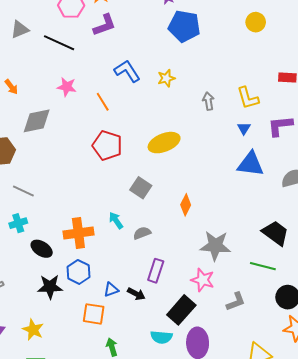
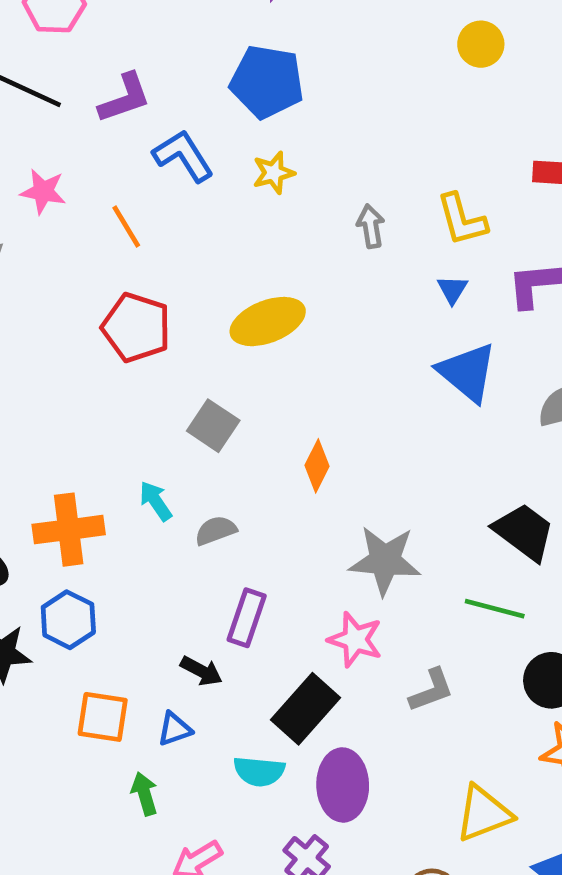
purple L-shape: (104, 25) -> (125, 98), moved
blue pentagon: (184, 26) -> (267, 82), moved
blue triangle: (251, 164) -> (467, 372), turned 32
blue triangle: (111, 290) -> (175, 729), moved

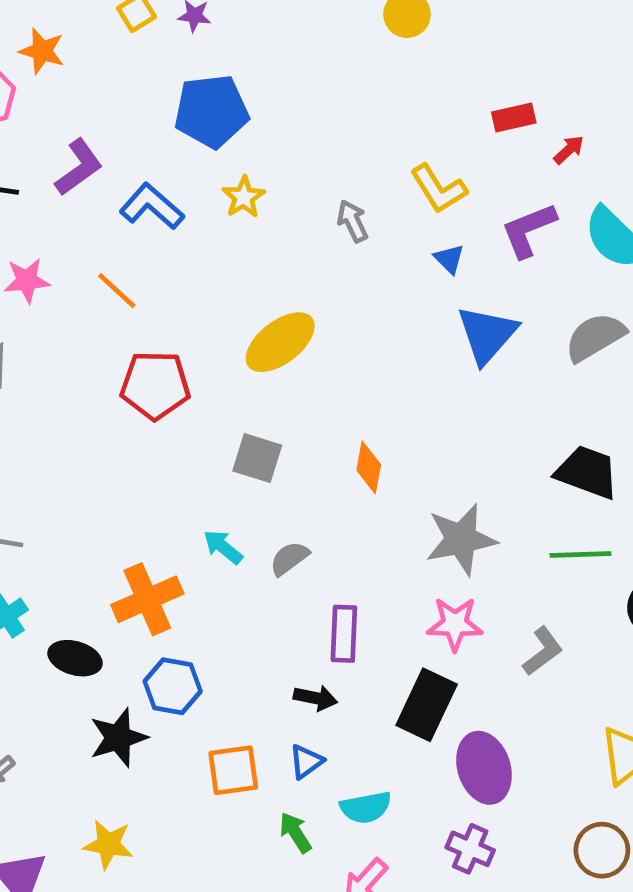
blue triangle: (467, 372) -> (487, 334), turned 48
cyan semicircle: (259, 771) -> (366, 807), moved

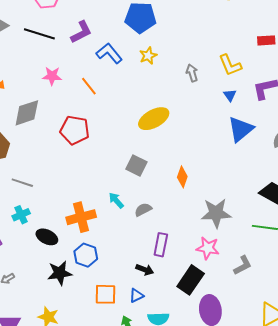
red pentagon: (155, 385) -> (75, 130), moved

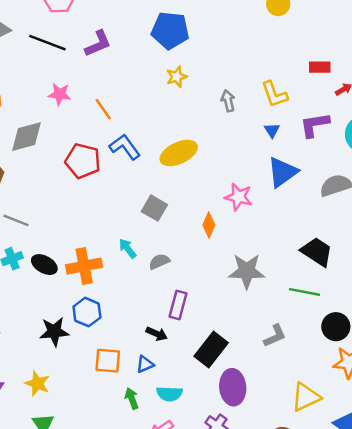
blue L-shape: (109, 53) -> (125, 147), moved
black ellipse: (47, 237) -> (44, 265), moved
pink star: (208, 248) -> (238, 197), moved

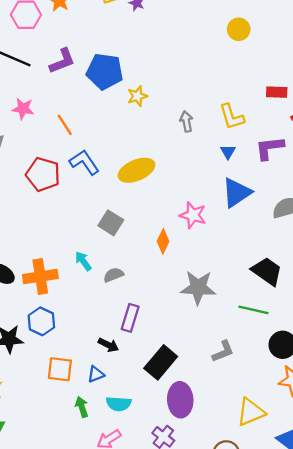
blue pentagon: (170, 30) -> (105, 71), moved

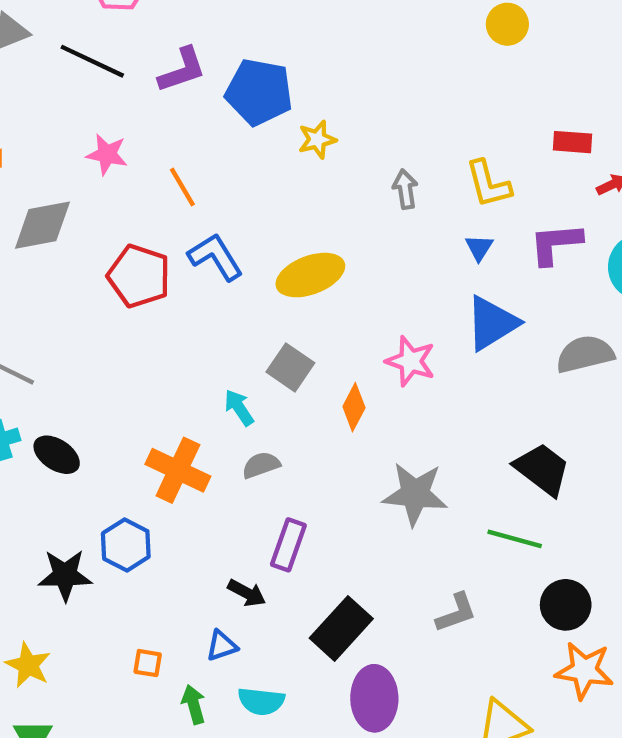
gray square: (111, 223) -> (290, 367), moved
cyan arrow: (83, 261) -> (239, 408), moved
orange cross: (40, 276) -> (178, 470), moved, turned 32
orange square: (60, 369) -> (148, 663), moved, size x0.6

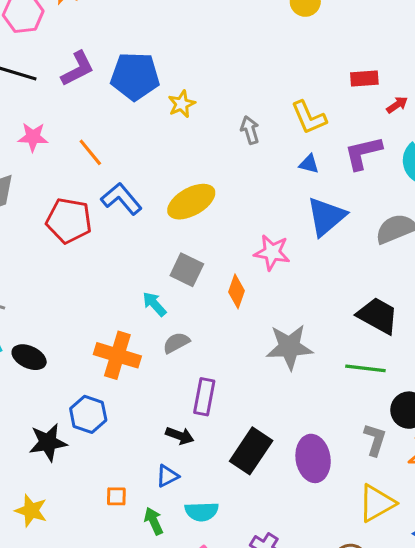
blue triangle: (479, 248) -> (309, 164), turned -40
gray L-shape: (456, 613) -> (375, 440), moved, turned -44
purple ellipse: (374, 698) -> (313, 458), moved

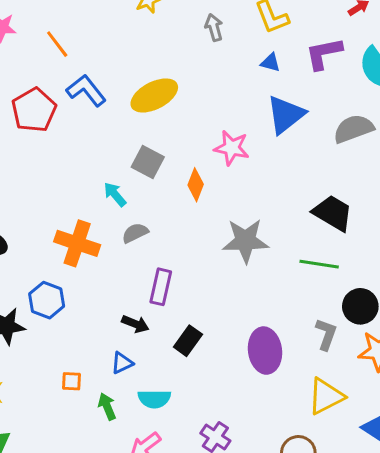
red pentagon: (69, 221) -> (34, 110), turned 30
black rectangle: (251, 451) -> (188, 341), moved, size x0.7

